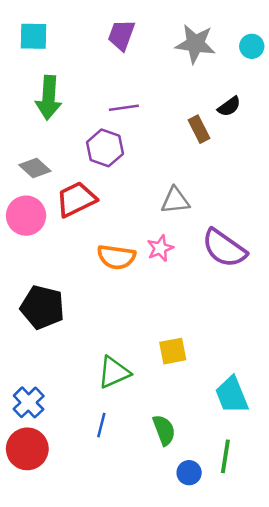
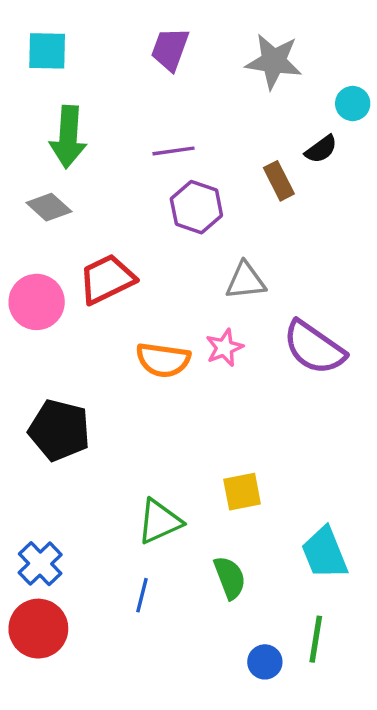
cyan circle: (252, 46) -> (353, 104), moved
purple hexagon: (105, 148) -> (196, 207), moved
gray diamond: (35, 168) -> (49, 207), moved
green semicircle: (164, 430) -> (230, 578), moved

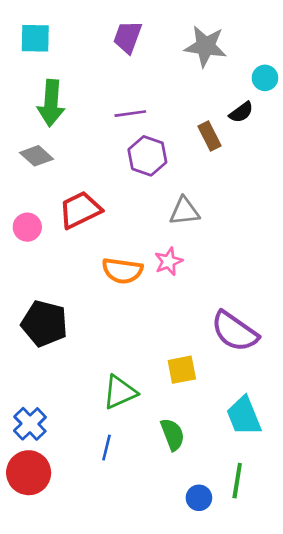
pink circle: (37, 302) -> (27, 227), size x0.7
purple semicircle: (314, 348) -> (235, 331), moved

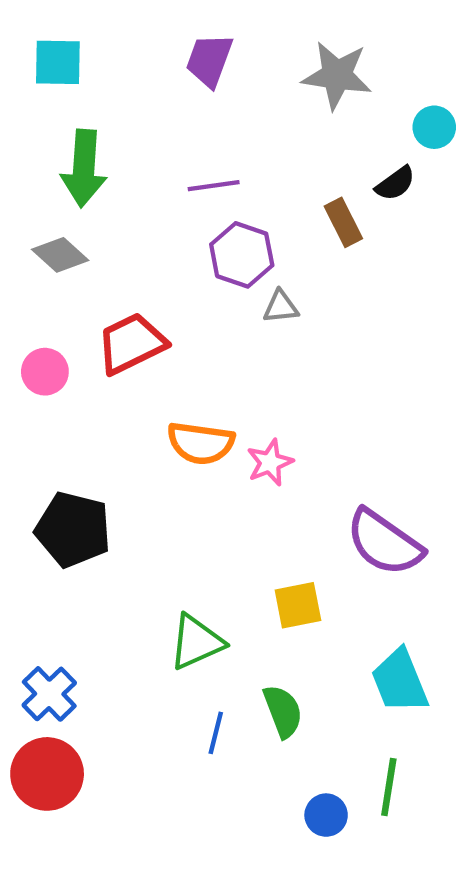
gray triangle: (184, 211) -> (281, 307), moved, size x0.7
pink star: (169, 261) -> (270, 463), moved
blue line: (107, 448) -> (216, 733), moved

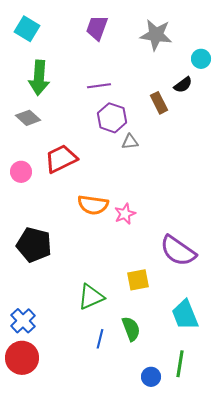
cyan square: (58, 62) -> (27, 29), turned 30

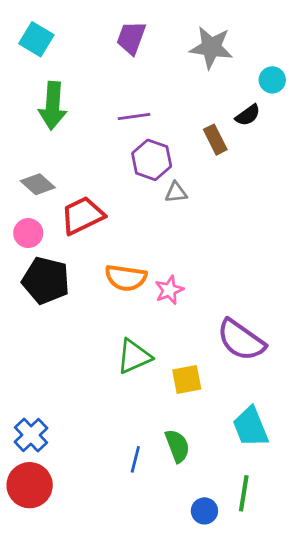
gray diamond: (28, 118) -> (38, 184), moved
black pentagon: (34, 245) -> (46, 280), moved
green triangle: (91, 297) -> (134, 356), moved

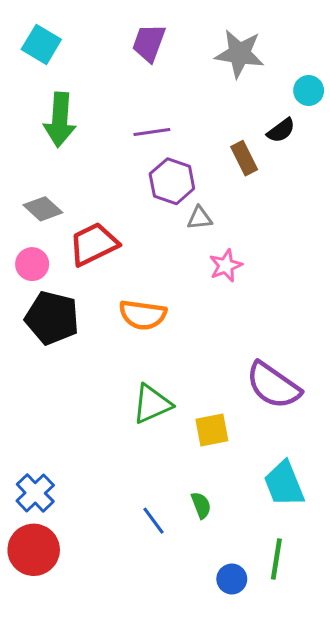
pink star: (169, 290) -> (226, 266), moved
green semicircle: (177, 446) -> (201, 505), size x0.7
blue line: (135, 459) -> (153, 521), turned -50

